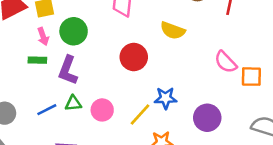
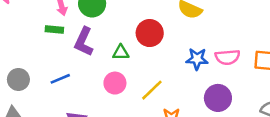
pink semicircle: (226, 62) -> (227, 57), moved, turned -55
blue star: (166, 98) -> (197, 59), moved
green triangle: (73, 103) -> (121, 53), moved

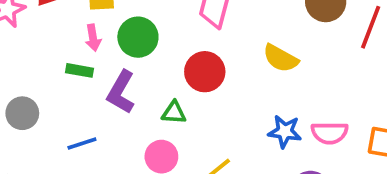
red circle: (150, 33) -> (205, 72), moved
gray circle: (18, 79) -> (22, 113), moved

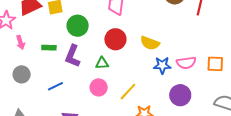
pink arrow: (93, 38) -> (20, 42), moved
yellow semicircle: (281, 58) -> (150, 43), moved

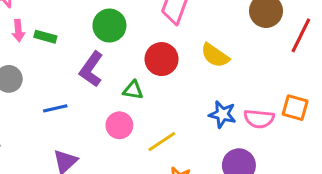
yellow semicircle: (150, 43) -> (215, 55), moved
green rectangle: (49, 48) -> (45, 37), moved
orange square: (215, 64) -> (295, 108), moved

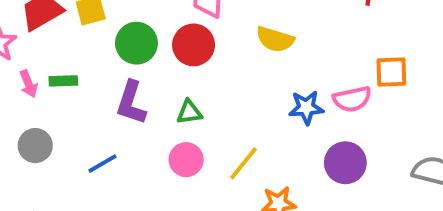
red circle: (161, 59) -> (194, 45), moved

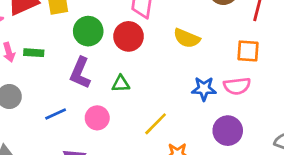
orange square: (391, 72) -> (248, 51), moved
pink circle: (186, 160) -> (97, 118), moved

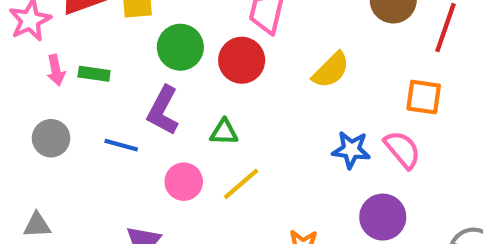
yellow semicircle: (187, 38) -> (331, 70), turned -72
pink semicircle: (237, 86) -> (402, 150), turned -128
blue line: (56, 114) -> (121, 145), moved, turned 35
yellow line: (156, 124) -> (241, 184), moved

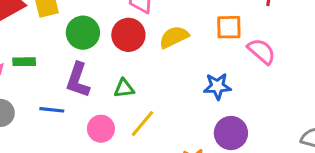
yellow semicircle: (331, 70) -> (174, 37), moved, turned -152
orange square: (424, 97) -> (229, 27), moved
pink semicircle: (402, 150) -> (261, 51), moved
purple circle: (383, 217) -> (231, 133), moved

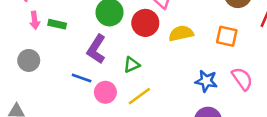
pink semicircle: (261, 51) -> (242, 79), moved
green triangle: (124, 88) -> (132, 65), turned -30
blue line: (52, 110) -> (82, 78), moved

